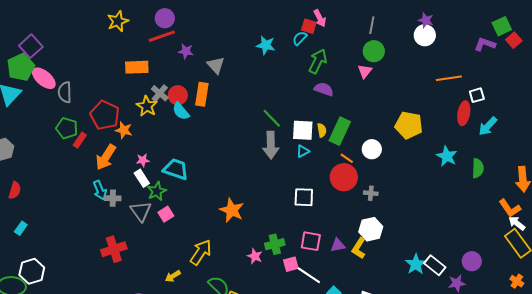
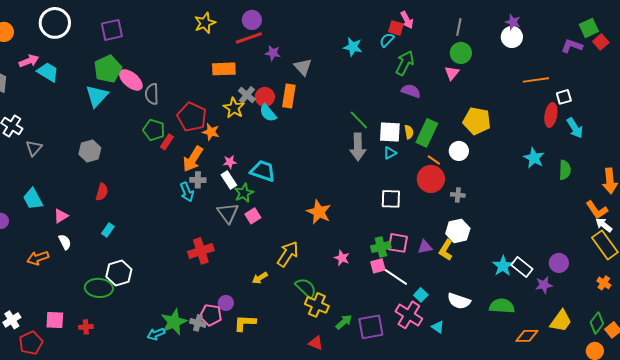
purple square: (31, 46) -> (112, 30), moved, turned 30
yellow pentagon: (409, 125) -> (477, 121), moved
cyan arrow: (488, 126) -> (575, 128), turned -75
gray cross: (113, 198) -> (198, 180), moved
green cross: (275, 244) -> (381, 247), moved

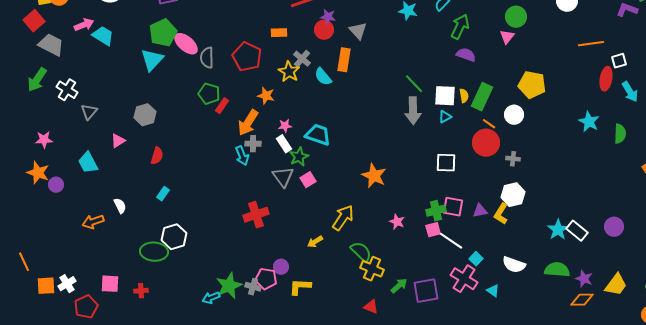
orange rectangle: (224, 69) -> (279, 33), size x0.7
red circle: (265, 97) -> (324, 30), moved
red pentagon: (192, 117) -> (247, 57), moved
pink triangle: (61, 216) -> (118, 141), moved
purple star: (544, 285) -> (584, 279), moved, turned 30

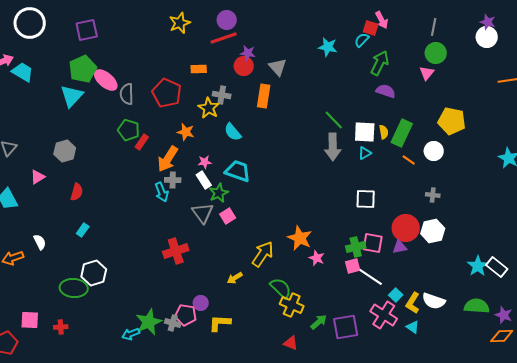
gray cross: (302, 59) -> (222, 95), turned -30
cyan semicircle: (323, 77) -> (233, 132), moved
red circle: (486, 143) -> (406, 228), moved
orange star: (374, 176) -> (300, 238), moved
yellow L-shape: (501, 214) -> (413, 303), moved

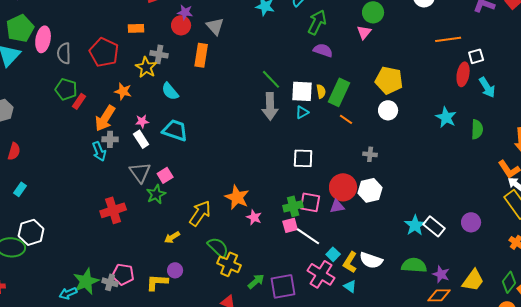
pink ellipse: (106, 80) -> (43, 39), turned 60
white circle: (434, 151) -> (388, 110), moved
green star: (219, 193) -> (156, 194), moved
purple circle: (201, 303) -> (175, 270), moved

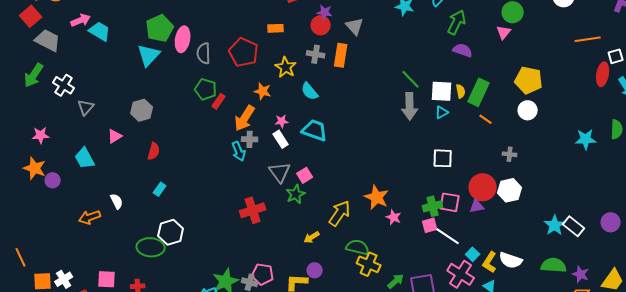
gray cross: (159, 54) -> (316, 54), moved
cyan star: (446, 117) -> (586, 139), moved, turned -30
green semicircle: (218, 247) -> (358, 247), turned -30

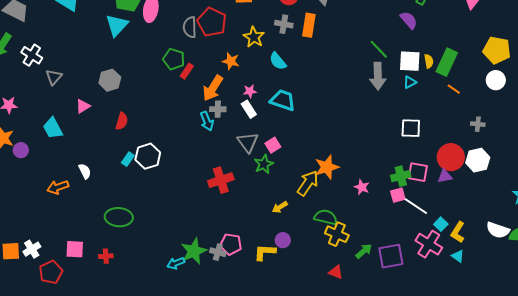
purple semicircle: (463, 50) -> (409, 20), moved, turned 30
gray semicircle: (204, 53) -> (190, 27), moved
orange star: (377, 197) -> (327, 167), moved, turned 30
white hexagon: (171, 232) -> (148, 156), moved
white semicircle: (511, 260) -> (498, 230), moved

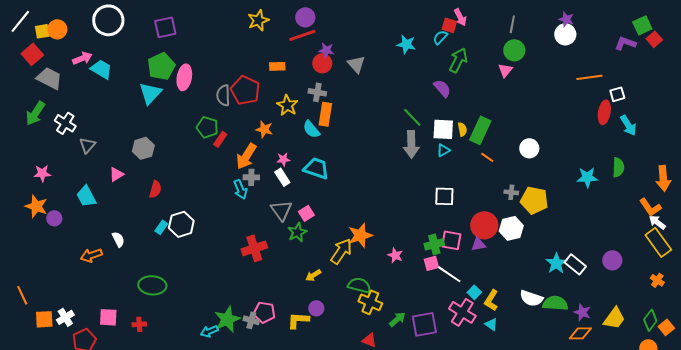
orange rectangle: (309, 25) -> (325, 114), moved
yellow pentagon: (497, 50) -> (534, 200), moved

